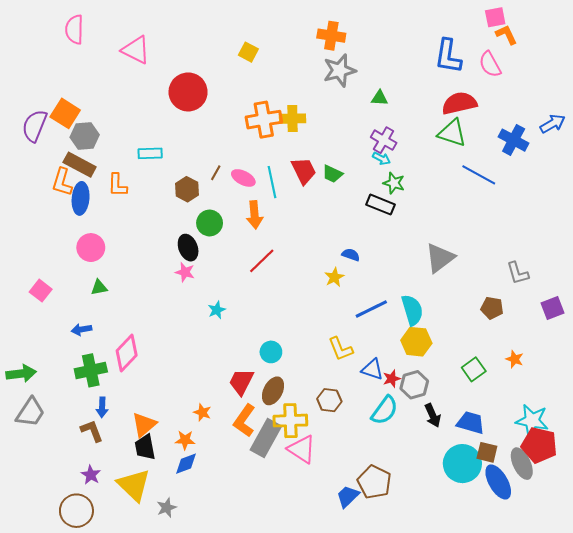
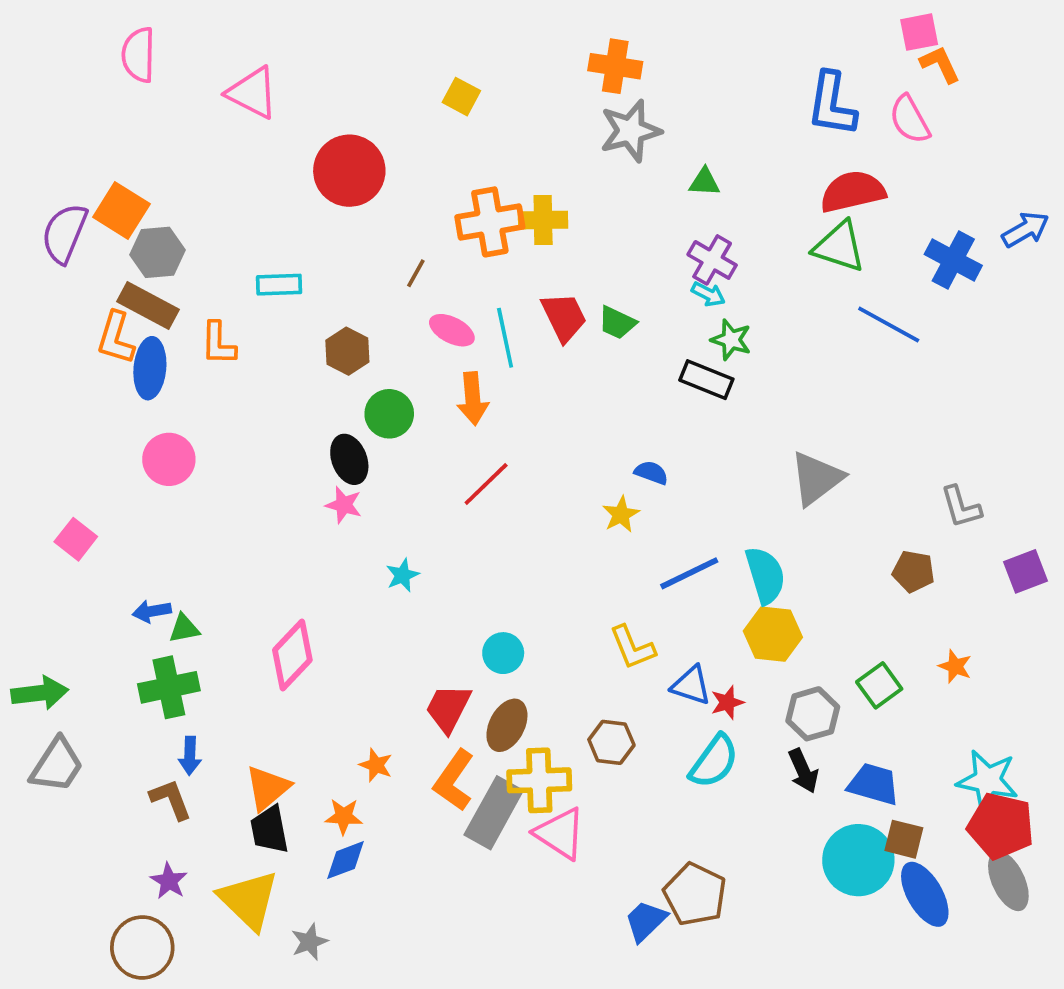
brown line: (216, 173) -> (416, 273), moved
green triangle: (99, 287) -> (184, 628), moved
pink diamond: (127, 353) -> (292, 655), moved
gray hexagon: (414, 385) -> (813, 714), moved
gray ellipse: (522, 464) -> (1008, 881), moved

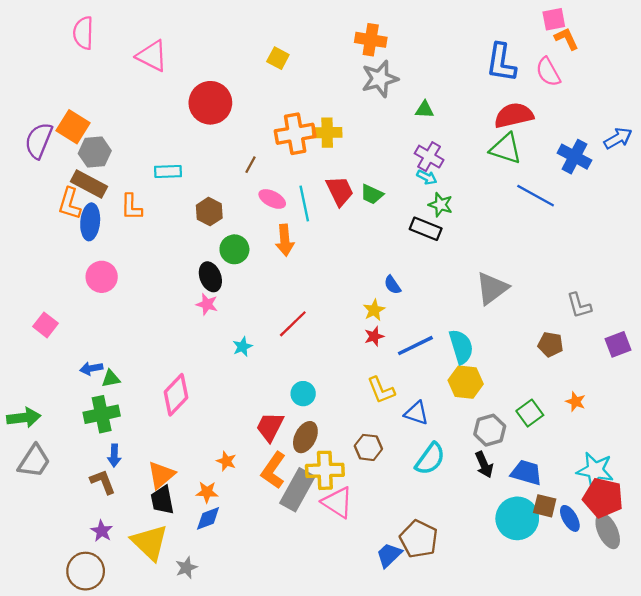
blue semicircle: (651, 473) -> (392, 285), turned -144
red line: (486, 484) -> (293, 324), moved
red star: (727, 702) -> (374, 336), moved
blue ellipse: (925, 894) -> (570, 518), moved, size x0.7

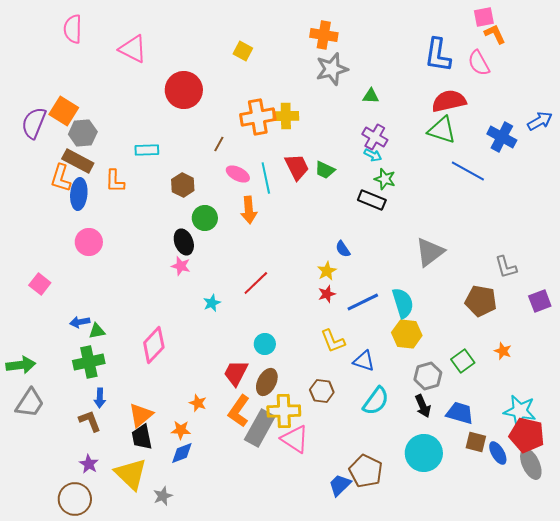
brown pentagon: (550, 344) -> (481, 301), size x1.4
cyan circle: (517, 518) -> (424, 453), moved

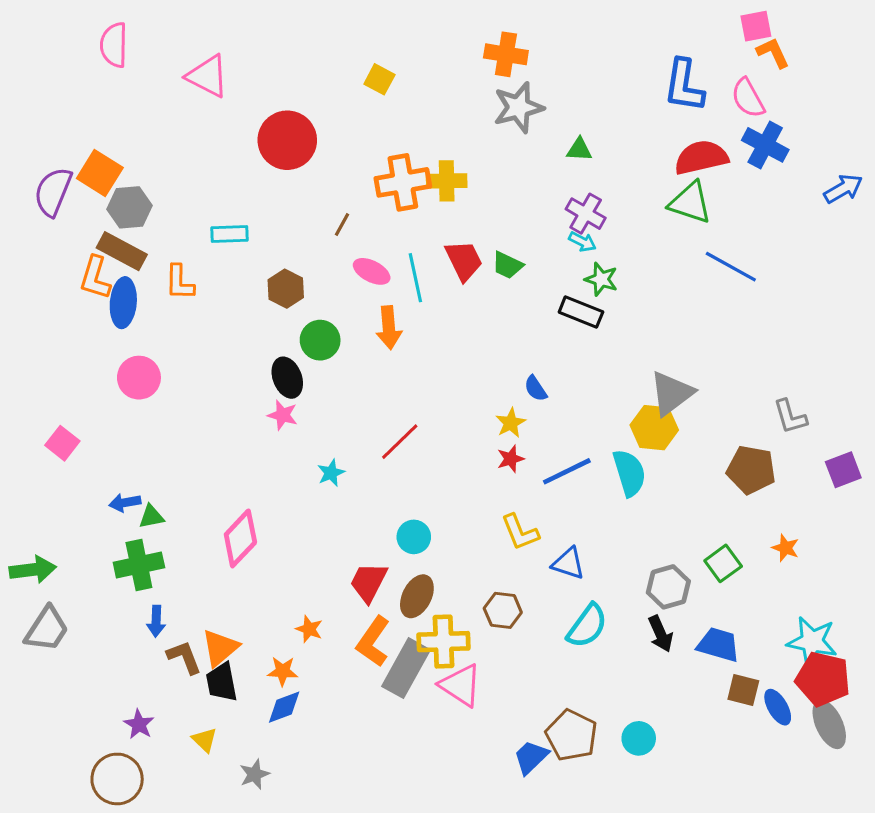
blue cross: (502, 137) -> (765, 145), moved
yellow hexagon: (407, 334) -> (654, 428), moved
brown L-shape: (90, 421) -> (184, 657), moved
cyan circle: (424, 453) -> (639, 738), moved, size x0.6
yellow triangle: (131, 474) -> (205, 740), size x0.5

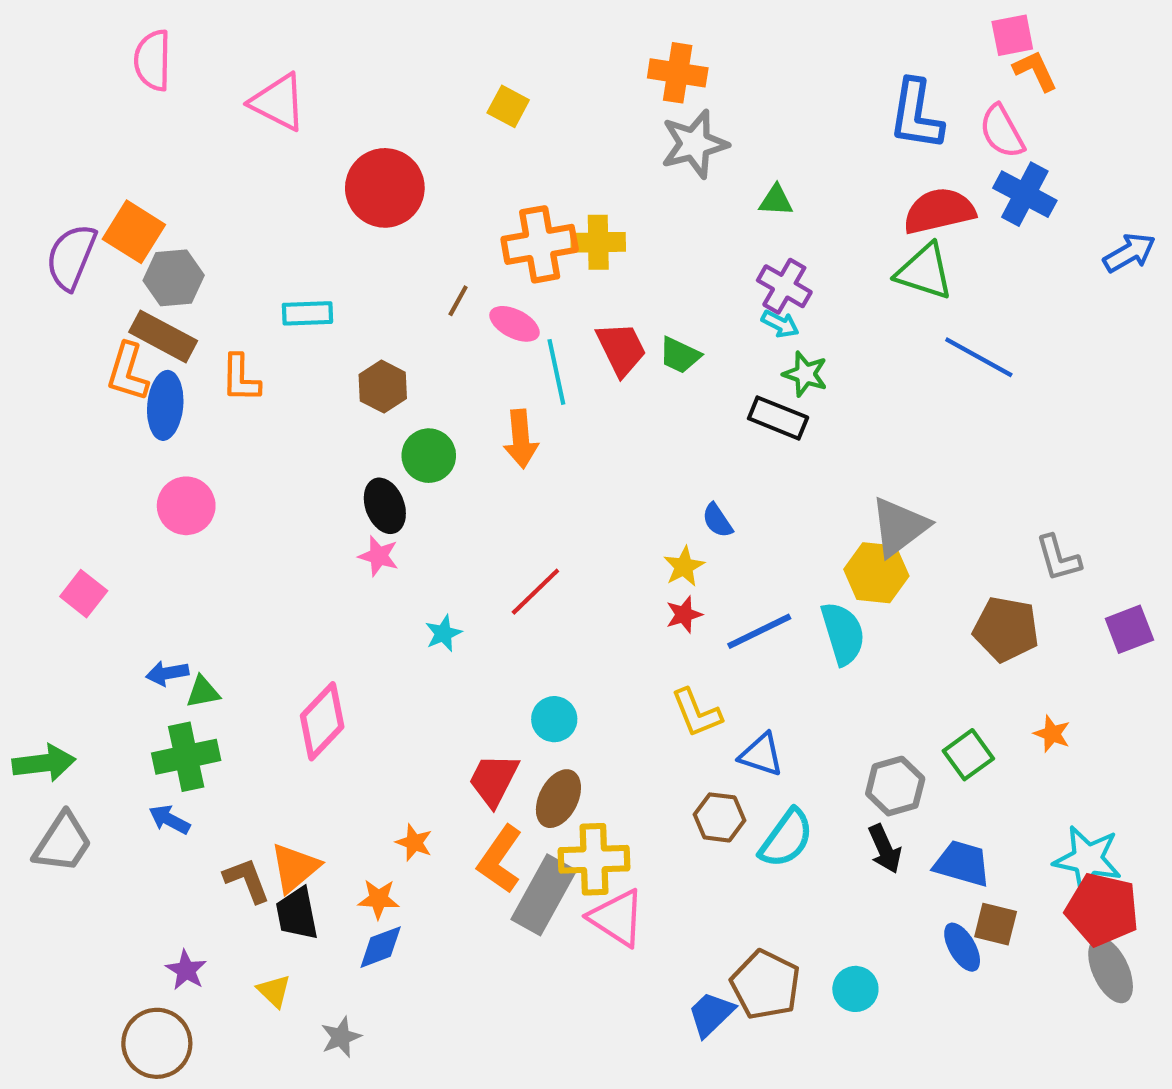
pink ellipse: (372, 271) -> (515, 324), moved
brown hexagon: (503, 610) -> (719, 817), moved
blue arrow: (156, 621) -> (169, 820), moved, turned 116
blue ellipse: (778, 707) -> (962, 947), moved

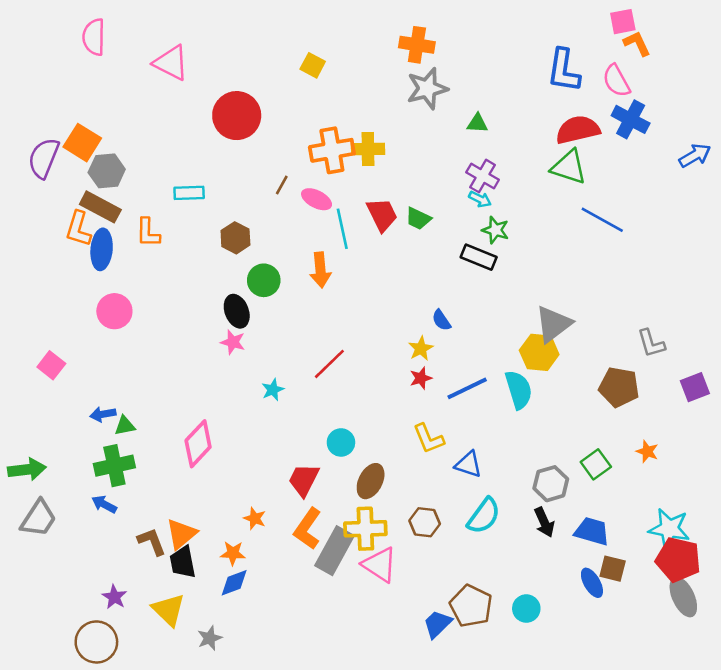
brown ellipse: (558, 799) -> (371, 481), moved
brown hexagon: (719, 817) -> (425, 522), moved
yellow triangle: (274, 991) -> (168, 610), size x1.6

